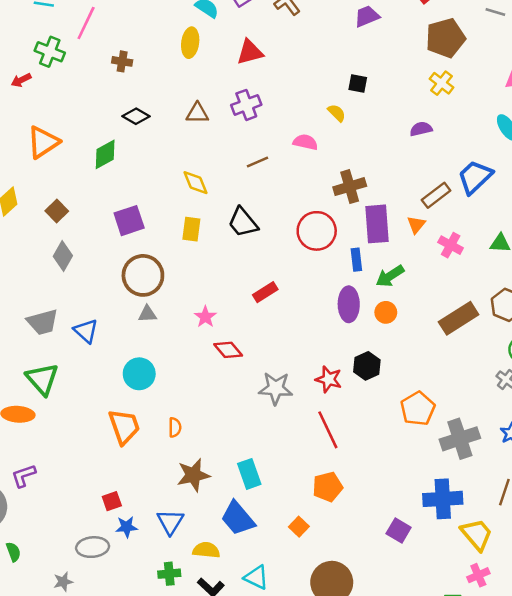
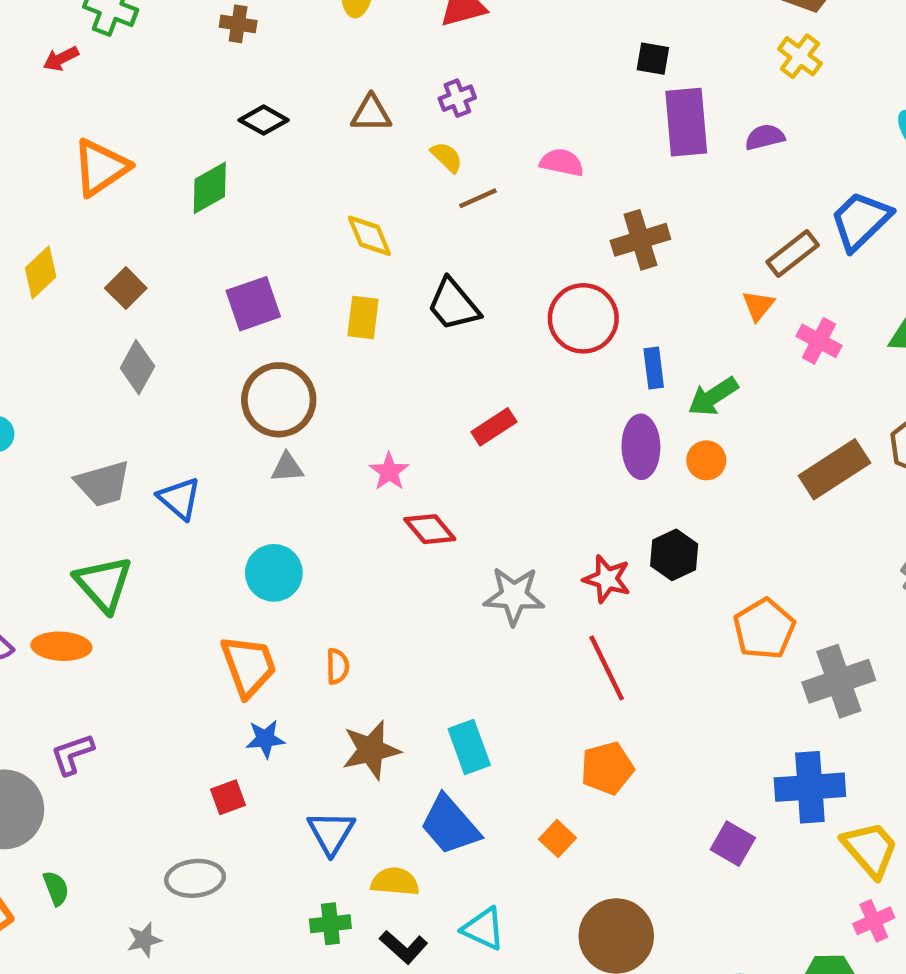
purple cross: (246, 105) -> (457, 98), size x0.7
yellow semicircle: (337, 113) -> (447, 157), moved
purple rectangle: (377, 224) -> (686, 122), moved
blue star: (127, 527) -> (265, 739), moved

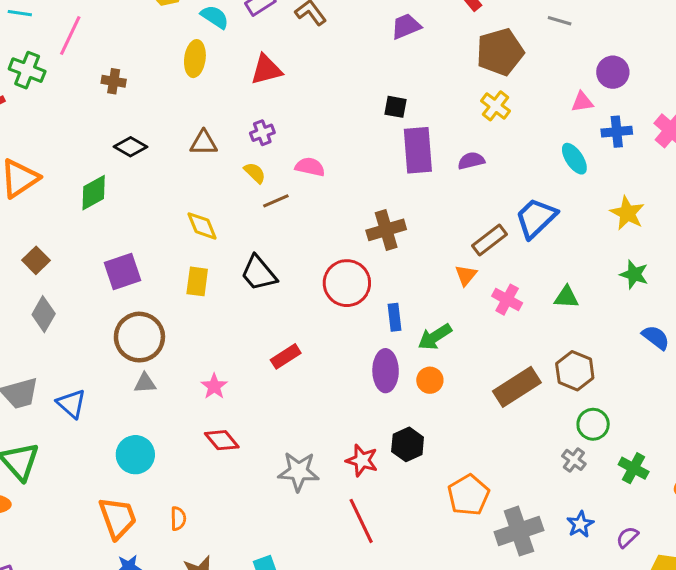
pink semicircle: (562, 163) -> (310, 167), moved
red diamond: (430, 529) -> (222, 440), moved

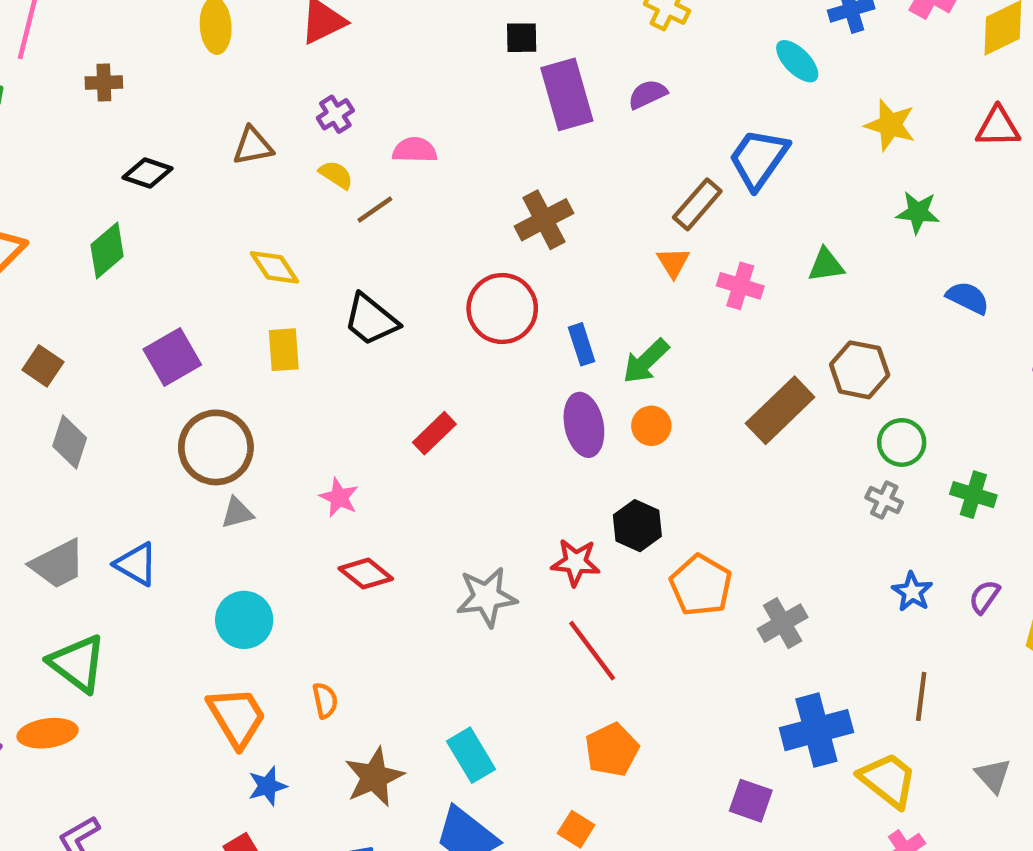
orange pentagon: (468, 495) -> (701, 585), moved
gray cross: (519, 531) -> (783, 623), moved, size x0.7

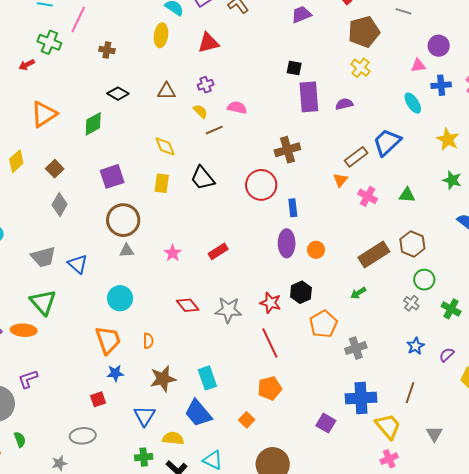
green arrow: (646, 361) -> (358, 293), moved, size x0.7
red rectangle: (434, 433) -> (218, 251), moved
red diamond: (366, 574) -> (188, 305), moved

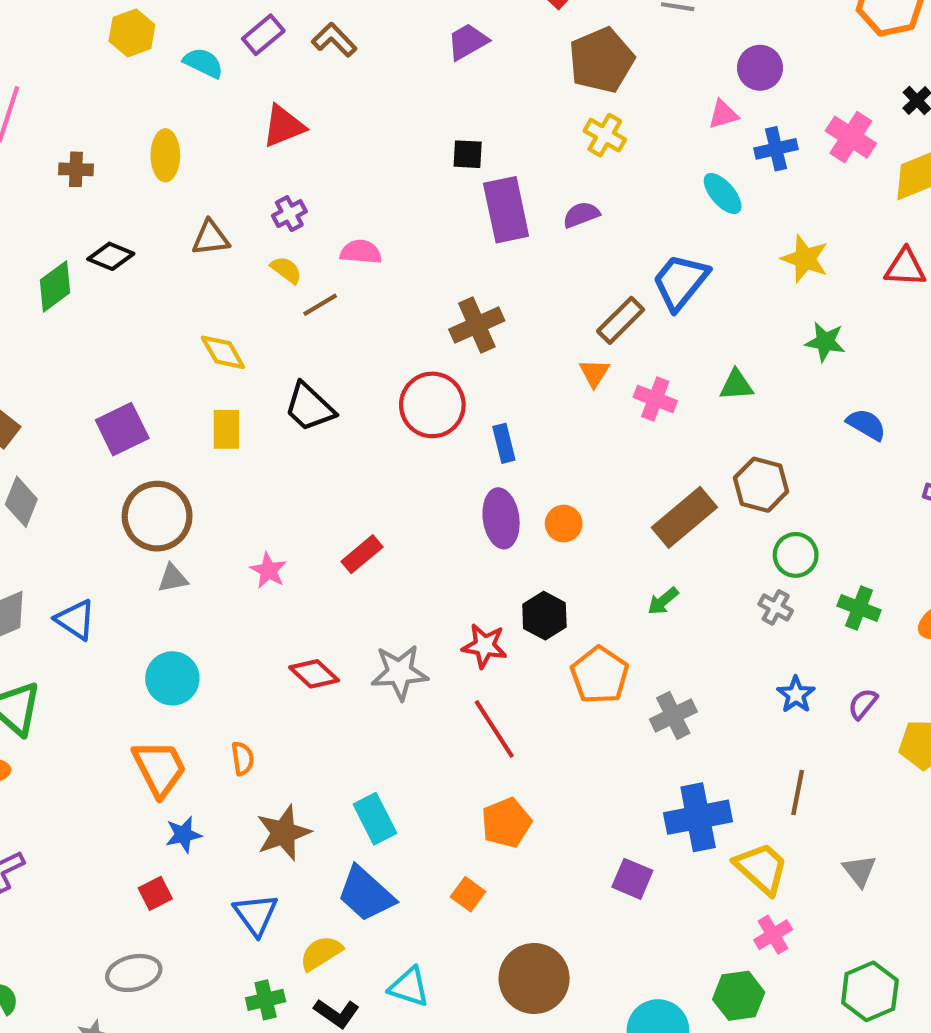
yellow ellipse: (161, 35) -> (165, 155), moved
green diamond: (93, 124) -> (55, 286), moved
yellow semicircle: (173, 438) -> (321, 953), turned -30

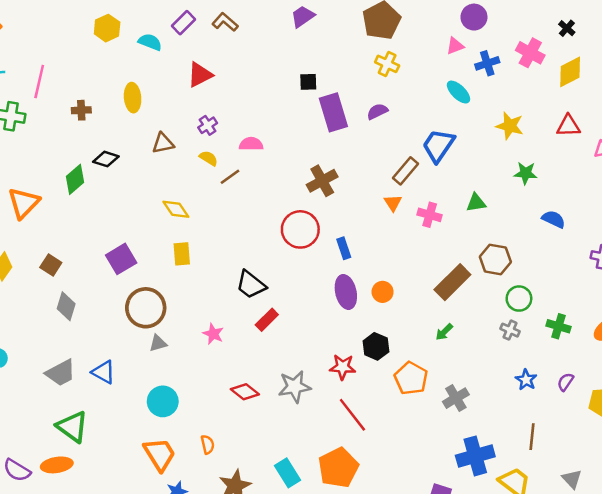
black trapezoid: (309, 407) -> (251, 285), moved
orange pentagon: (506, 823) -> (338, 468), moved, size x1.4

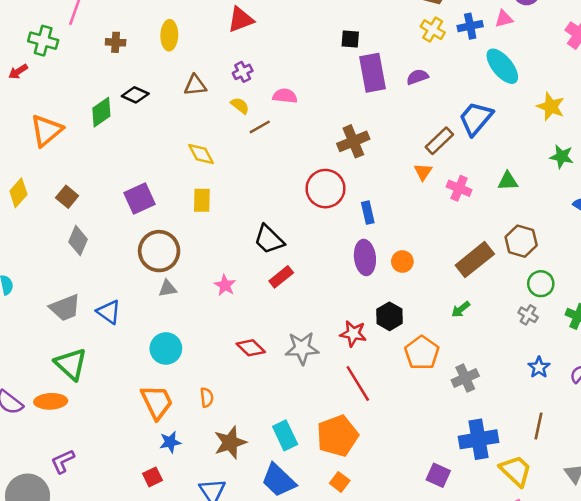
blue cross: (487, 63) -> (470, 26), moved
cyan ellipse: (458, 92) -> (502, 66), size x1.4

